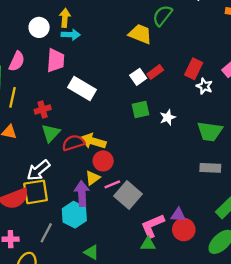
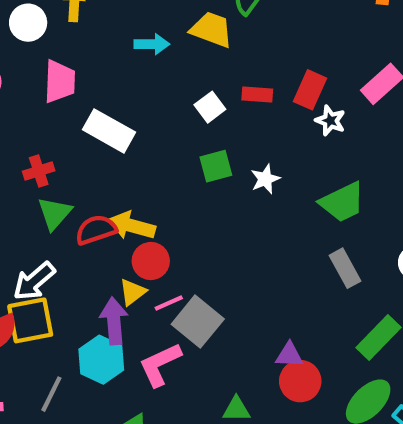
cyan arrow: (71, 35) -> (152, 44), moved
red rectangle: (155, 72) -> (257, 95), moved, turned 42
green trapezoid: (210, 131) -> (342, 202), turned -32
gray rectangle: (210, 168) -> (345, 268), turned 60
pink L-shape: (153, 226) -> (160, 365), moved

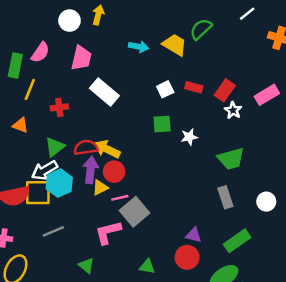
green triangle: (55, 213) -> (55, 147), moved
purple arrow: (114, 321) -> (90, 170), moved
purple triangle: (289, 355) -> (194, 235), moved
cyan hexagon: (101, 360) -> (59, 183), moved
gray line: (51, 394) -> (53, 231), moved, turned 30

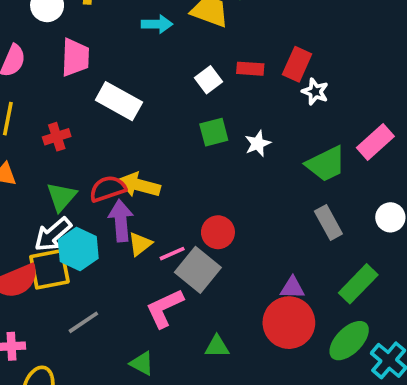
pink rectangle: (267, 95) -> (375, 142), moved
red circle: (114, 172) -> (218, 232), moved
red circle: (187, 257) -> (289, 323), size x1.4
green triangle: (147, 267) -> (217, 347), moved

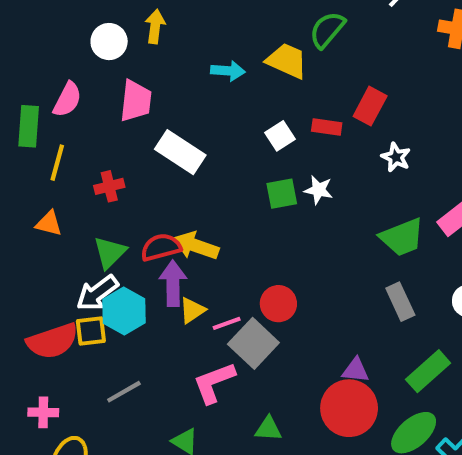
red rectangle: (297, 64) -> (370, 106), moved
white star: (258, 144) -> (319, 190), moved, turned 30
yellow square: (49, 269) -> (91, 331), size x0.7

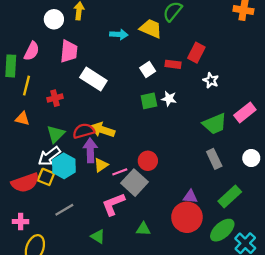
yellow square: (91, 331) -> (46, 177), turned 30

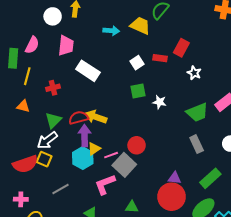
white star: (169, 99) -> (160, 102), moved
cyan hexagon: (64, 166) -> (83, 158), moved

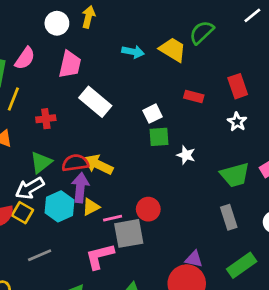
red rectangle: (181, 48) -> (238, 86), moved, turned -54
white square: (137, 63) -> (152, 114), moved
cyan hexagon: (83, 158) -> (59, 206), moved
gray square: (124, 165) -> (129, 233), turned 30

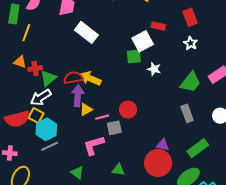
white square: (152, 114) -> (143, 41), moved, size x1.5
red cross: (46, 119) -> (35, 69), moved
green trapezoid: (235, 175) -> (190, 82), turned -35
cyan hexagon: (59, 206) -> (46, 129), moved
gray square: (129, 233) -> (114, 128), size x0.7

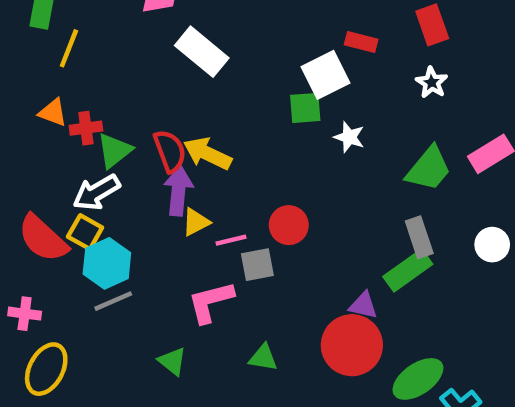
red semicircle: (73, 78) -> (170, 151), turned 78
red semicircle: (17, 119) -> (43, 238), turned 55
green rectangle: (198, 148) -> (408, 270), moved

